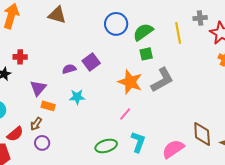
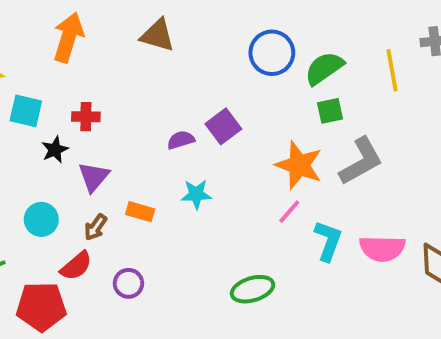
purple triangle: (38, 88) -> (94, 177), moved
pink line: (125, 114) -> (289, 212), moved
brown arrow: (36, 124) -> (96, 227), moved
cyan L-shape: (138, 142) -> (328, 241), moved
pink semicircle: (173, 149) -> (382, 248), moved, turned -145

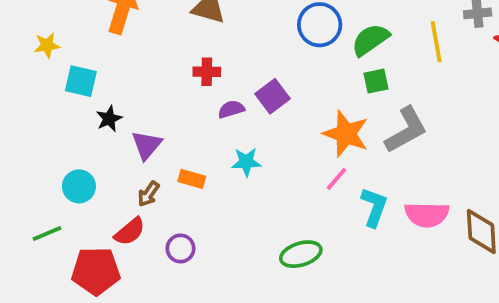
red cross: (86, 117) -> (207, 72), moved
cyan circle: (41, 219) -> (79, 186), moved

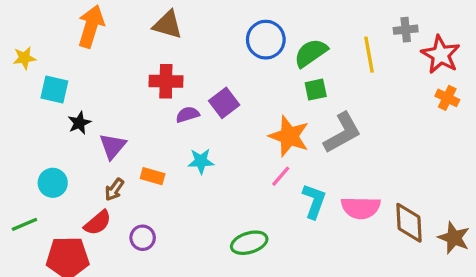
red cross: (207, 72) -> (166, 81), size x1.4

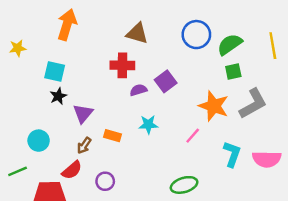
brown triangle: (168, 25) -> (137, 33), moved
cyan square: (54, 90) -> (55, 72), moved
pink line: (281, 176) -> (193, 136), moved

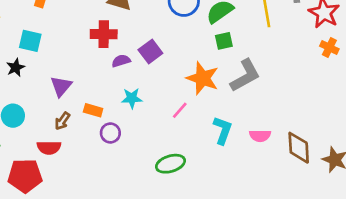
black star: (58, 96) -> (16, 68), moved
pink semicircle: (267, 159) -> (260, 136), size x0.7
red semicircle: (72, 170) -> (49, 148), turned 40
purple circle: (105, 181) -> (110, 133), moved

